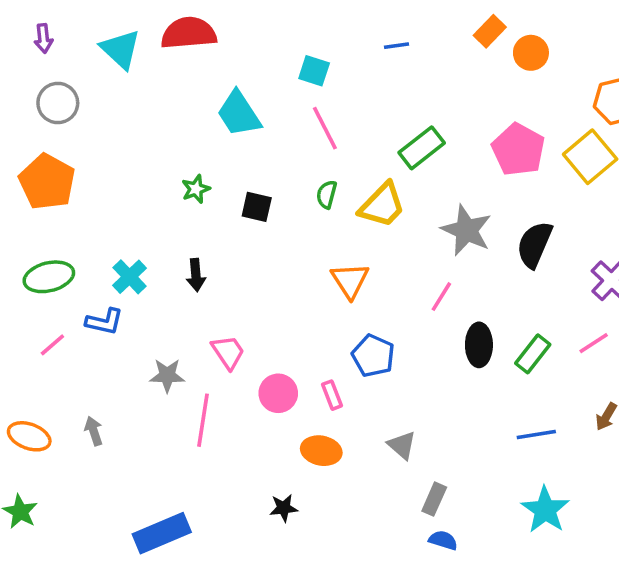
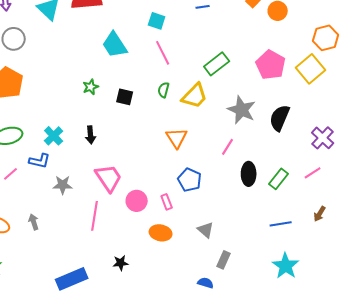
pink trapezoid: (228, 352) -> (109, 178), size x1.4
gray star: (167, 375) -> (63, 185), moved
black star: (284, 508) -> (121, 263), moved
blue semicircle: (443, 540) -> (206, 283), moved

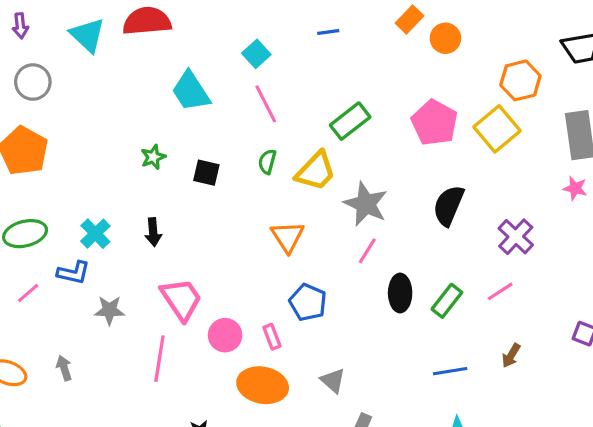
cyan square: (157, 21) -> (256, 54), turned 30
gray star: (242, 110) -> (366, 204), moved
orange ellipse: (161, 233) -> (263, 385), size x1.4

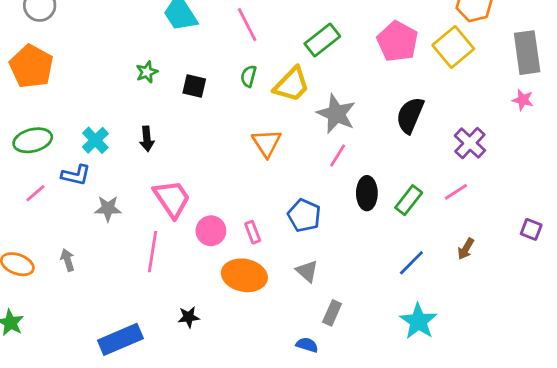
blue pentagon: (308, 302) -> (304, 215), moved
blue line: (450, 371) -> (411, 263), turned -36

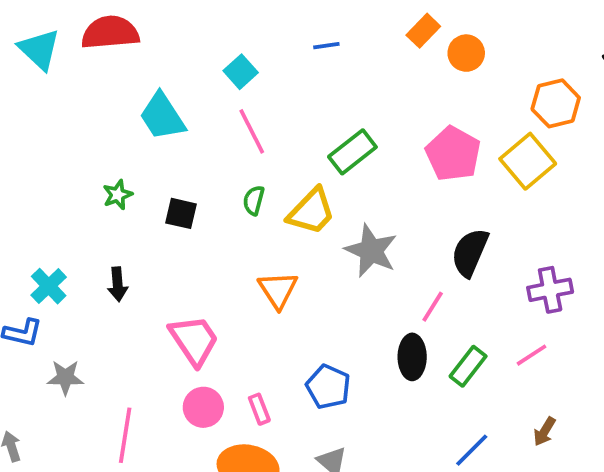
purple cross: (470, 143) -> (550, 290), turned 36
pink line: (338, 156) -> (433, 307), moved
pink trapezoid: (172, 199) -> (194, 340), moved

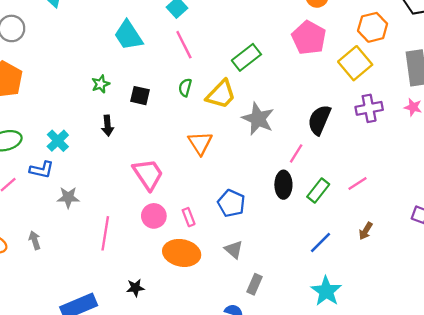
pink pentagon: (453, 154) -> (309, 38), moved
black arrow: (118, 284) -> (108, 126), moved
purple cross: (550, 290) -> (369, 108), moved

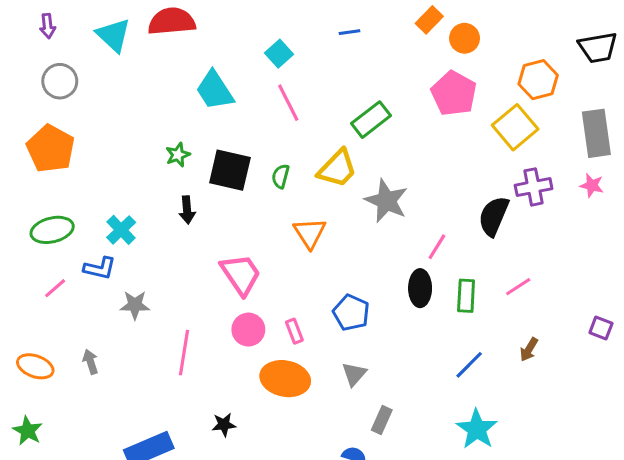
green semicircle: (185, 87) -> (281, 176), moved
black square: (140, 96) -> (230, 170), size x1.6
black semicircle: (319, 120) -> (494, 216), moved
green rectangle: (318, 190) -> (466, 296), turned -35
gray triangle: (234, 249) -> (354, 374), turned 30

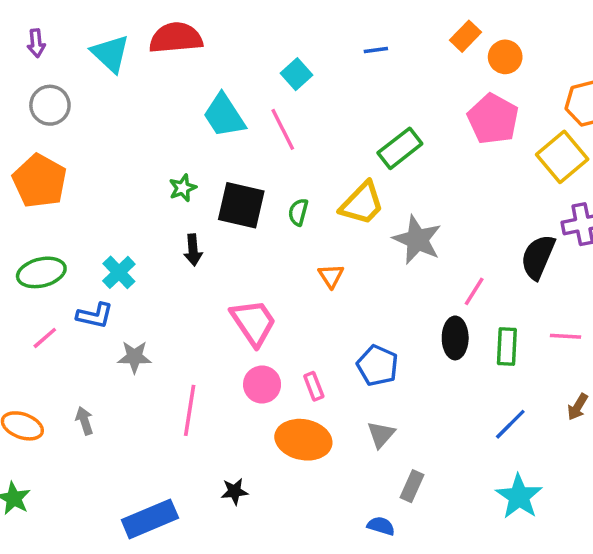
pink line: (288, 103) -> (283, 129), moved
orange triangle: (310, 233) -> (331, 276), size x0.7
pink line: (518, 287) -> (565, 336), turned 36

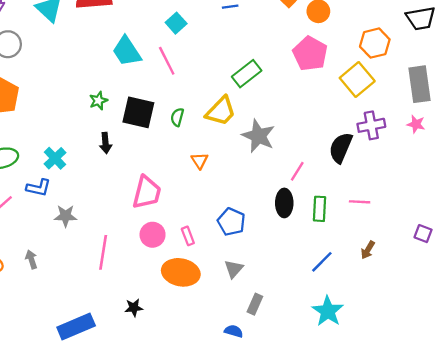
pink trapezoid: (253, 322) -> (147, 192), turned 48

